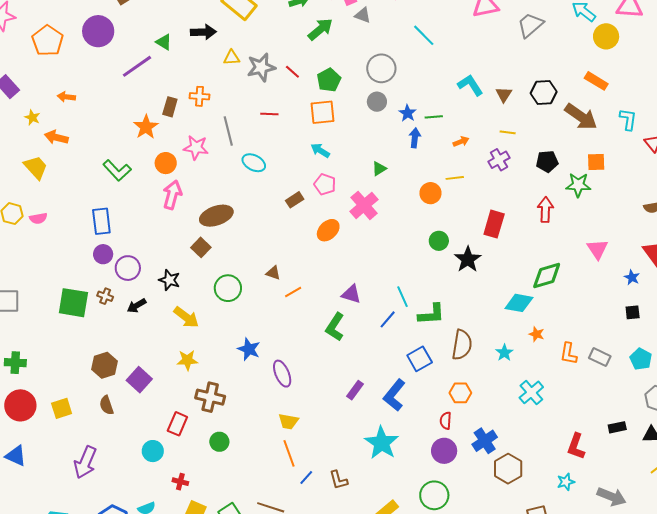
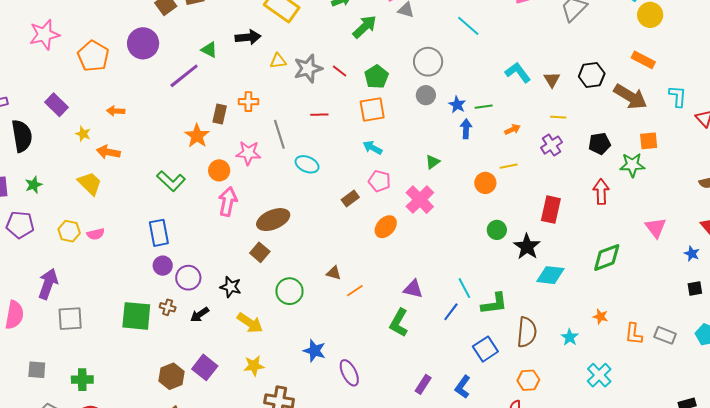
cyan diamond: (519, 303) -> (550, 275), moved
purple square: (139, 380) -> (205, 367), moved
blue L-shape: (394, 395) -> (463, 387), size x0.7

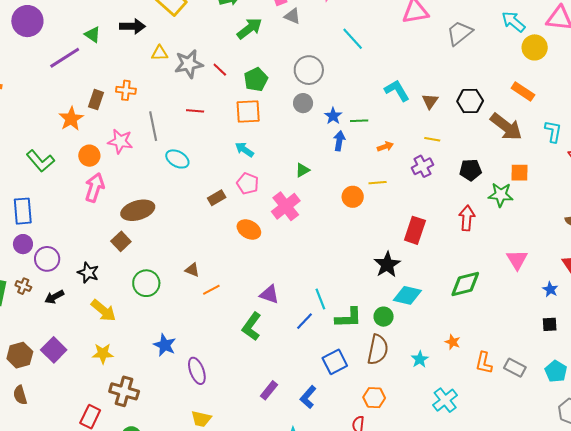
orange ellipse: (386, 227) -> (249, 229), turned 70
green circle: (497, 230) -> (384, 317), moved

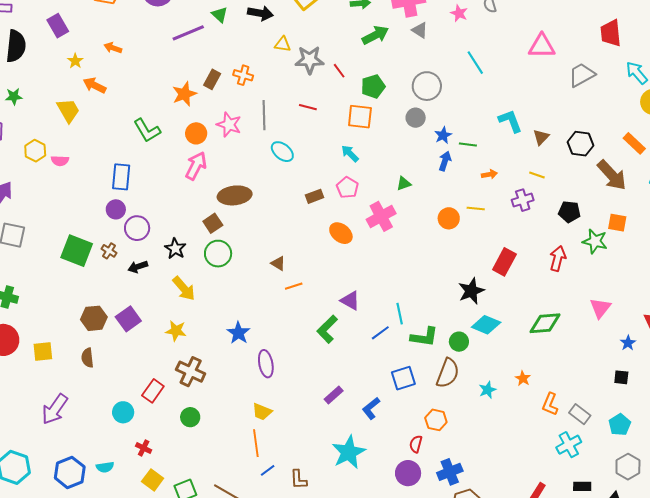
green circle: (146, 283) -> (218, 254), moved
cyan cross: (445, 400) -> (569, 445), moved

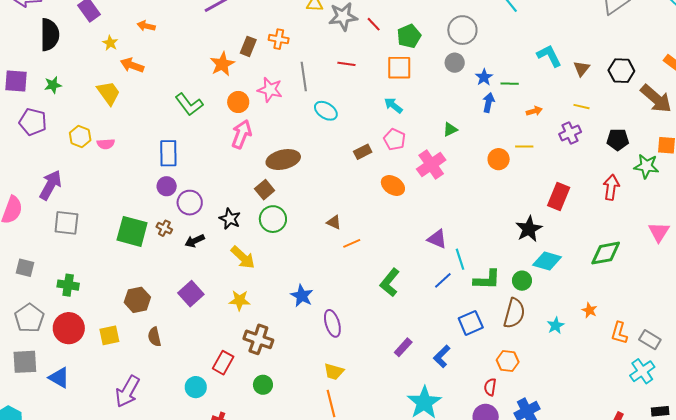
purple triangle: (350, 300) -> (437, 239), moved
brown hexagon: (94, 318) -> (137, 300), moved

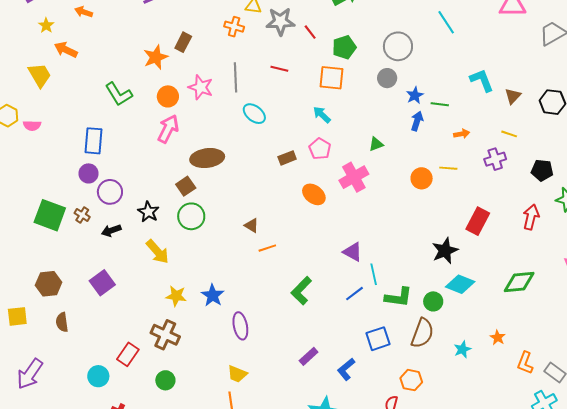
orange cross: (279, 39) -> (234, 27), moved
yellow star: (240, 300) -> (176, 296), moved

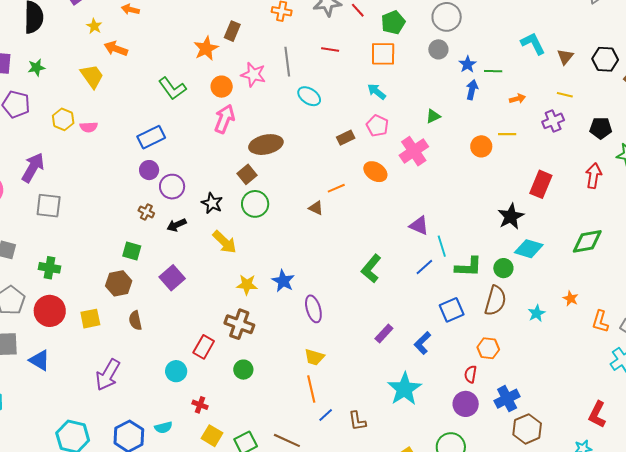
blue rectangle: (93, 141) -> (151, 137), turned 64
green square: (50, 215) -> (132, 251), moved, size x0.6
orange line: (267, 248) -> (336, 188), moved

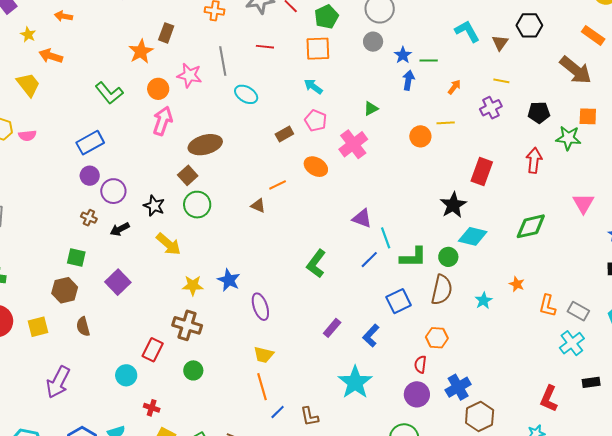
black hexagon: (605, 59) -> (529, 25), moved
orange arrow: (517, 99) -> (454, 87), turned -35

